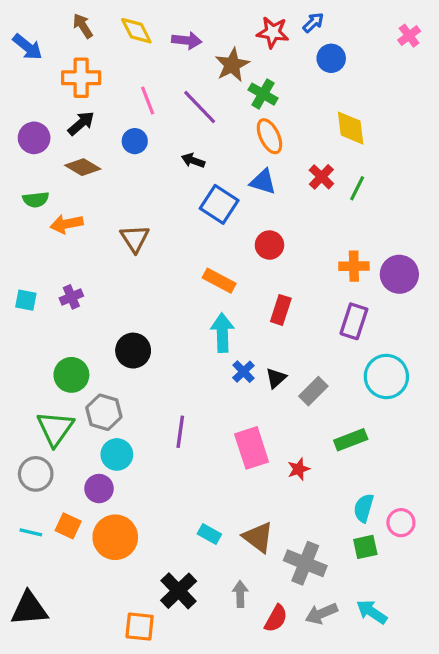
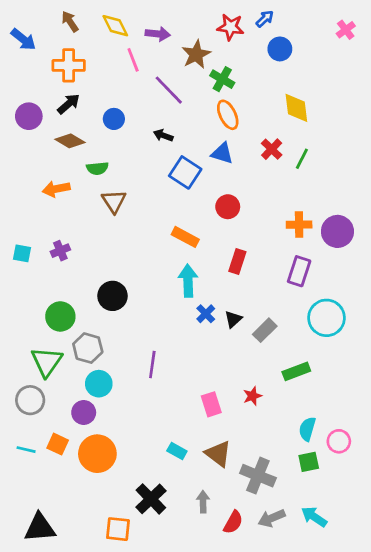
pink line: (148, 101) -> (133, 60), moved
green semicircle: (36, 200) -> (97, 168), moved
pink rectangle: (252, 448) -> (211, 404), moved, size x0.7
black triangle: (29, 609) -> (40, 528), moved

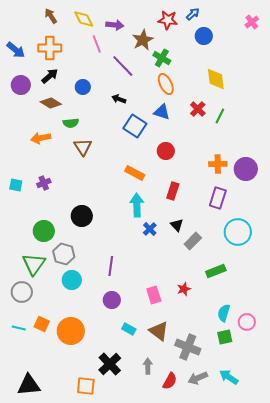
blue arrow: (23, 39) -> (16, 50), moved
black triangle: (233, 319) -> (177, 225), moved, turned -32
purple circle: (84, 412) -> (112, 300), moved

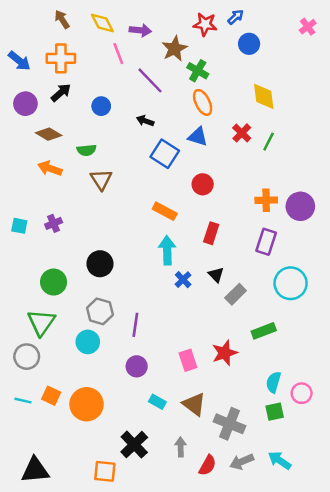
brown diamond: (51, 103) -> (49, 134), moved
orange arrow: (41, 138) -> (50, 168), turned 30
gray hexagon: (64, 254) -> (100, 311), moved
red star: (184, 289) -> (225, 353), size x1.5

